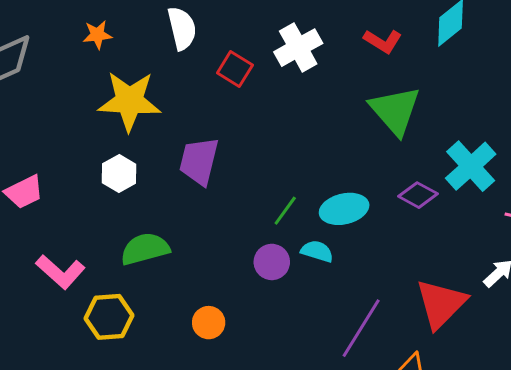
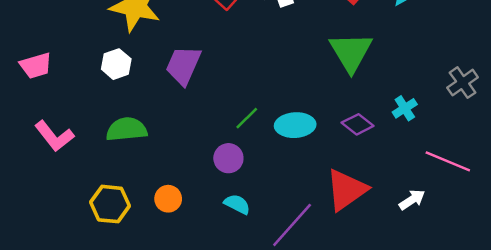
cyan cross: (471, 166) -> (405, 108), size x0.6
cyan semicircle: (317, 251) -> (237, 204), moved
red triangle: (441, 304) -> (346, 190), moved
yellow hexagon: (109, 317) -> (110, 204), moved

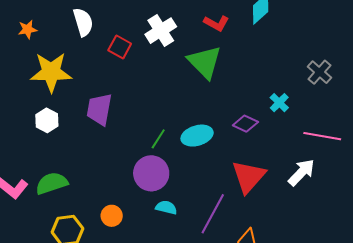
green triangle: (351, 52) -> (205, 62), moved
green semicircle: (127, 129) -> (52, 183), moved
purple circle: (228, 158) -> (151, 173), size x1.5
white arrow: (412, 200) -> (301, 172), size x1.4

